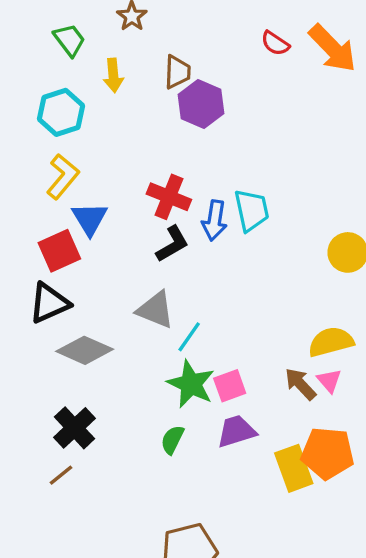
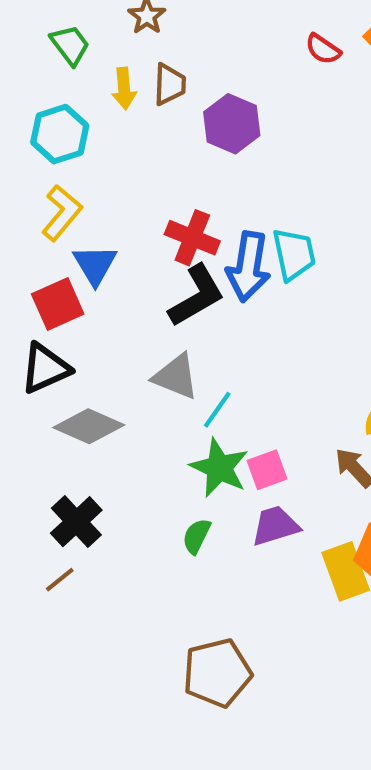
brown trapezoid: (177, 72) -> (170, 84), moved
blue arrow: (214, 220) -> (248, 267), size x1.4
black L-shape: (172, 244) -> (197, 296), size x1.4

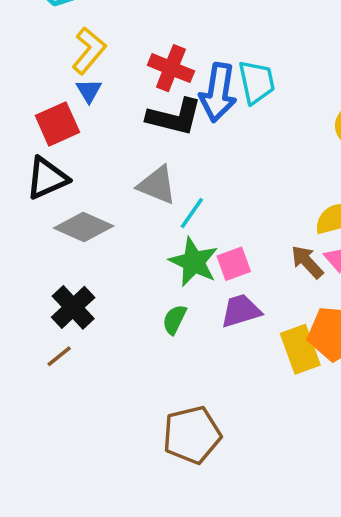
yellow L-shape: (62, 213) -> (89, 51), moved
blue triangle: (95, 265) -> (89, 91), size x0.7
black L-shape: (197, 296) -> (174, 117), turned 44

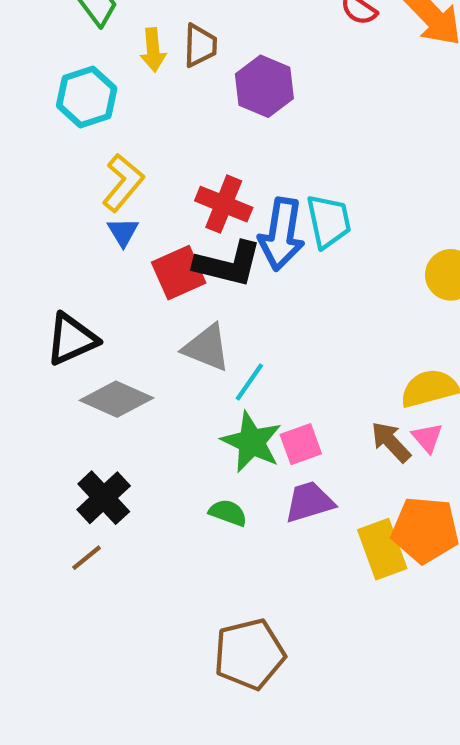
red square: (57, 124) -> (179, 273), moved
green semicircle: (174, 320) -> (228, 513), turned 84

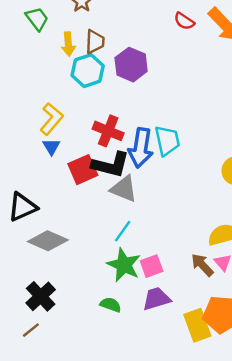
cyan hexagon: (87, 97) -> (88, 71), moved
gray triangle: (207, 348) -> (124, 189), moved

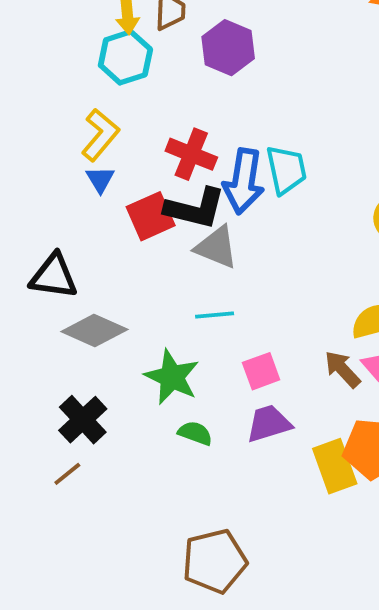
cyan hexagon: (88, 71) -> (125, 57), moved
black triangle: (22, 207) -> (54, 276), turned 32
cyan line: (123, 231) -> (215, 315), turned 50
green star: (124, 265) -> (172, 377), moved

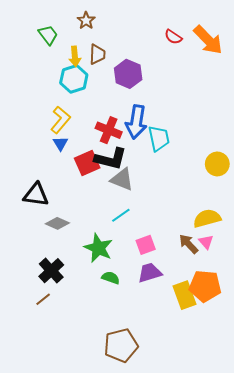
blue arrow: (244, 181) -> (136, 122), moved
cyan line: (215, 315) -> (121, 215), turned -30
gray diamond: (94, 330) -> (57, 223), size x0.7

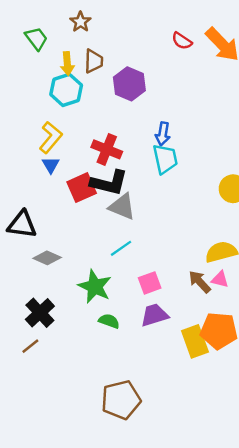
blue arrow: (136, 122) -> (163, 134), moved, size x0.6
pink triangle: (206, 242) -> (220, 279), turned -35

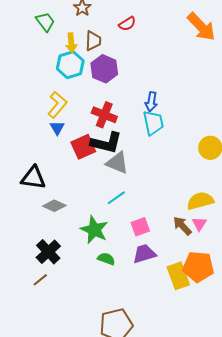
red semicircle: (182, 41) -> (127, 24), moved, turned -66
purple hexagon: (129, 84) -> (104, 69), moved
pink triangle: (220, 279) -> (199, 224), turned 49

